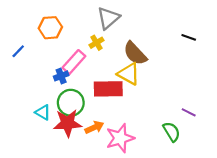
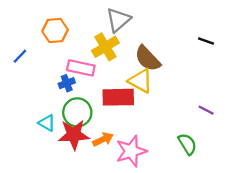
yellow cross: (96, 43) -> (105, 47), size x1.6
pink rectangle: (74, 62) -> (81, 68), turned 60
purple line: (189, 112) -> (206, 110), moved

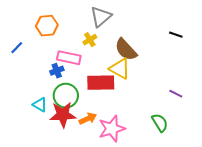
yellow cross: (105, 47) -> (90, 40), size x0.6

